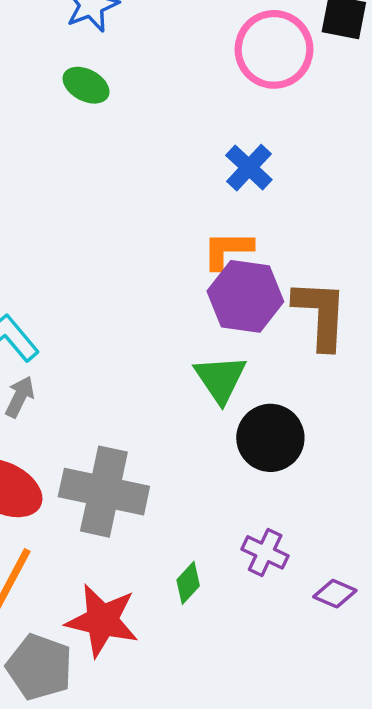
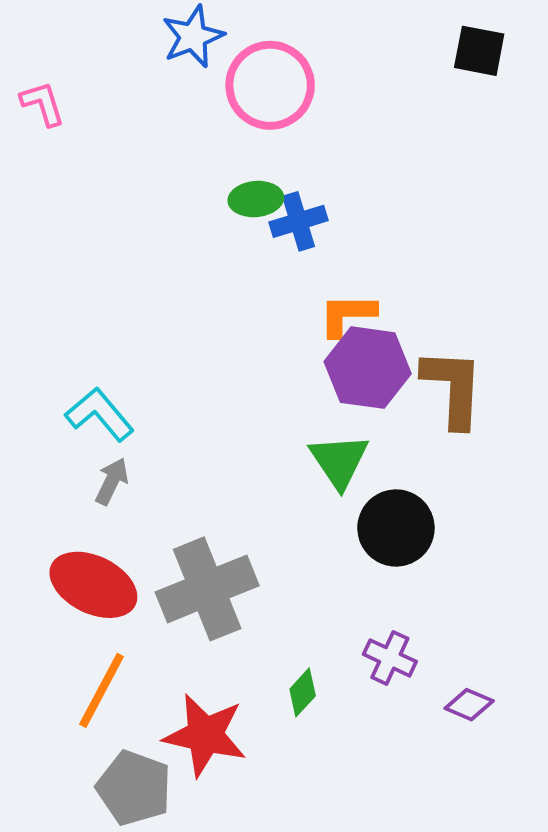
pink circle: (274, 49) -> (270, 85), moved
green ellipse: (86, 85) -> (256, 199), moved, turned -33
blue cross: (249, 168) -> (299, 221), moved, turned 30
gray cross: (104, 492) -> (207, 589), turned -34

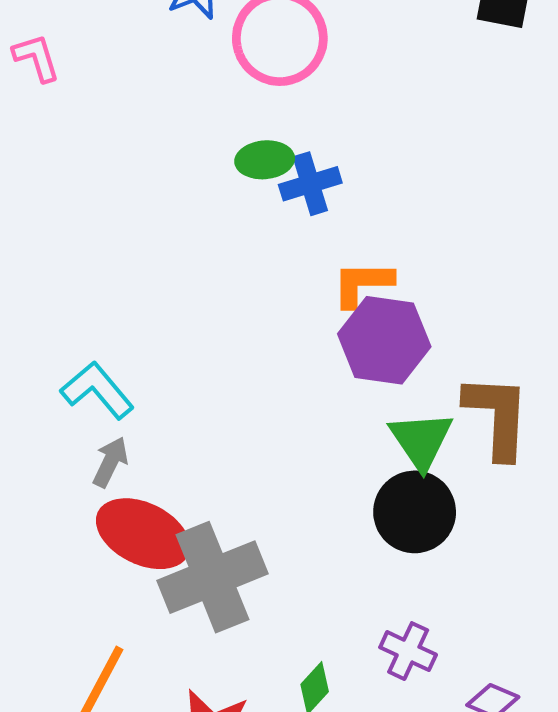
brown L-shape: (453, 388) -> (497, 416), moved
green triangle: (339, 461) -> (421, 440), moved
red ellipse: (93, 585) -> (143, 534), moved

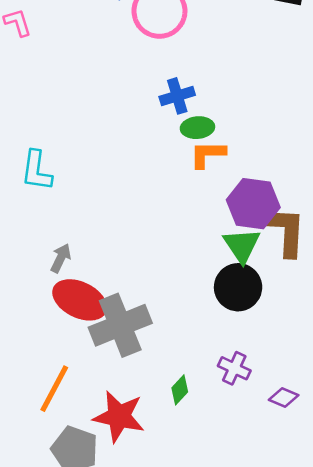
green ellipse: (265, 160) -> (197, 128), moved
purple hexagon: (384, 340) -> (253, 204), moved
cyan L-shape: (97, 390) -> (37, 171), moved, turned -132

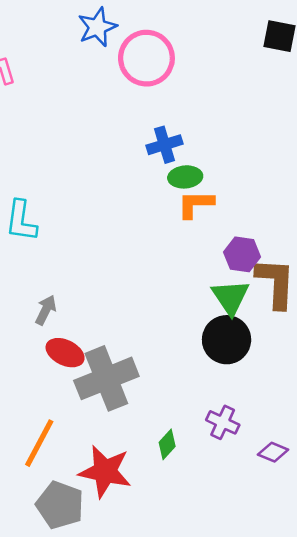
purple hexagon: (253, 204) -> (242, 254), size x0.7
red ellipse: (80, 300) -> (65, 353), size x0.7

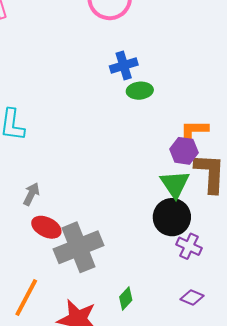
orange L-shape: (196, 204) -> (194, 131), moved
purple cross: (223, 422) -> (189, 246), moved
purple diamond: (273, 452) -> (192, 297), moved

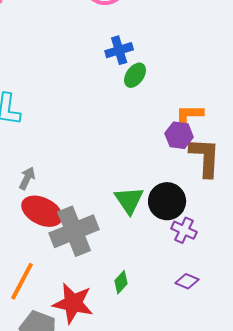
green ellipse: (140, 91) -> (135, 75), turned -50
green triangle: (175, 184) -> (129, 200), moved
red ellipse: (46, 227) -> (42, 211), size x1.4

